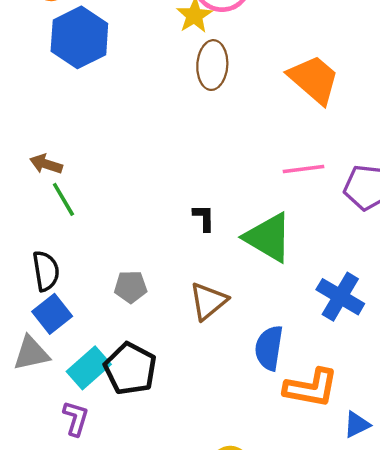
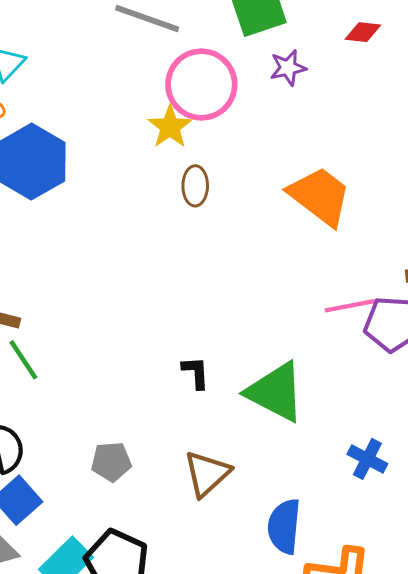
brown ellipse: (212, 65) -> (195, 186), size x0.7
pink line: (304, 169) -> (350, 306), moved
blue cross: (340, 297) -> (367, 459), size x0.7

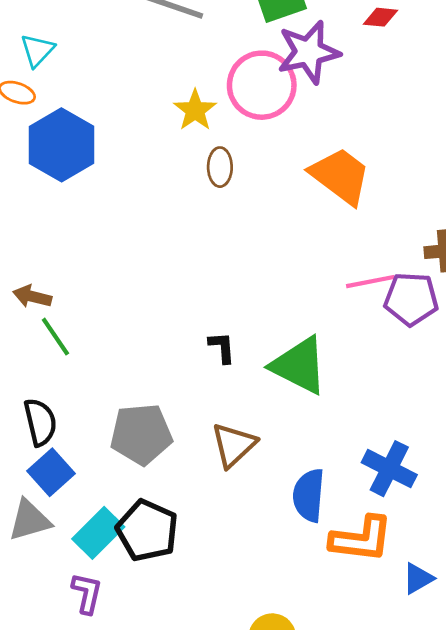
purple star: (288, 68) -> (309, 52), size x1.8
pink circle: (201, 85) -> (262, 85), moved
blue cross: (367, 459) -> (389, 469), moved, size x1.4
gray pentagon: (111, 462) -> (141, 434), size x1.6

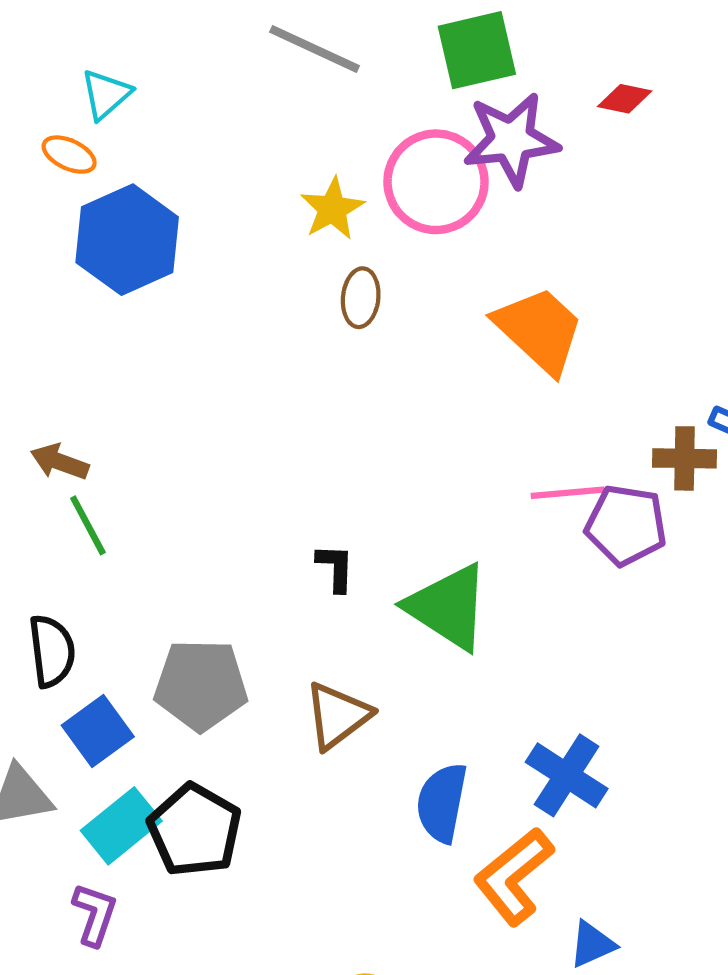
blue square: (51, 472) -> (98, 731), moved
orange L-shape: (361, 539) -> (514, 876), turned 128

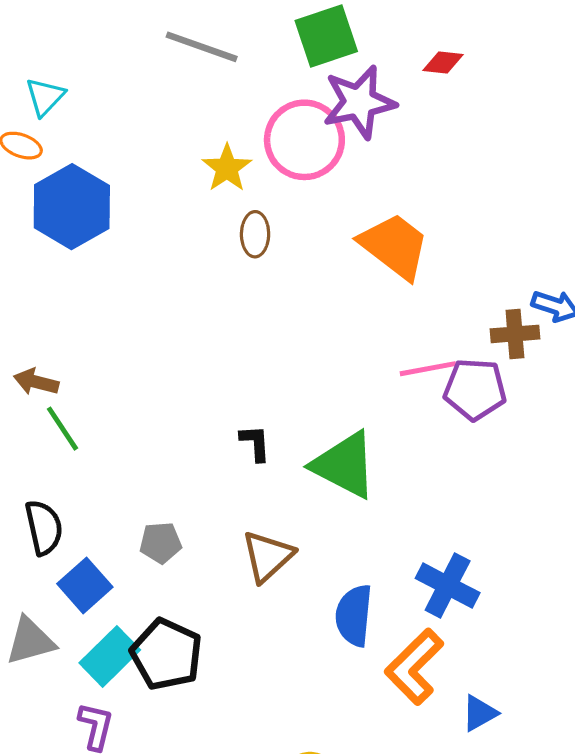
gray pentagon: (201, 685) -> (161, 543), size x0.6

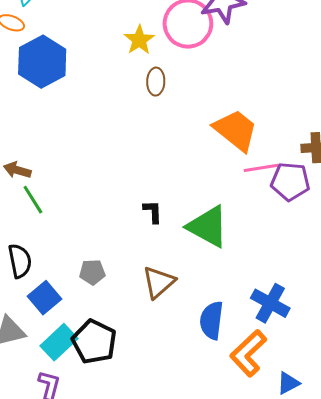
orange trapezoid: (394, 246) -> (236, 130), moved

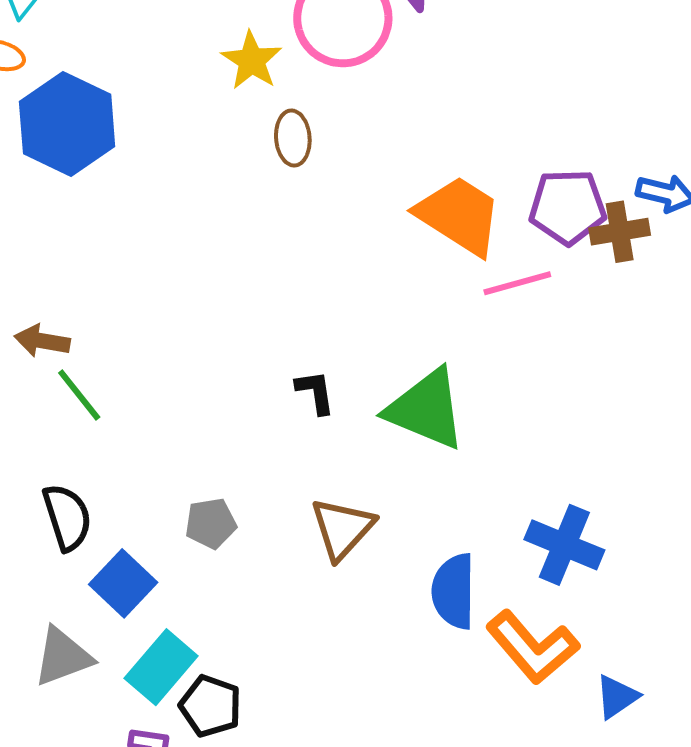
purple pentagon: (290, 181) -> (568, 207), moved
black pentagon: (94, 342) -> (210, 706), moved, size x0.7
orange L-shape: (248, 353) -> (533, 647), turned -81

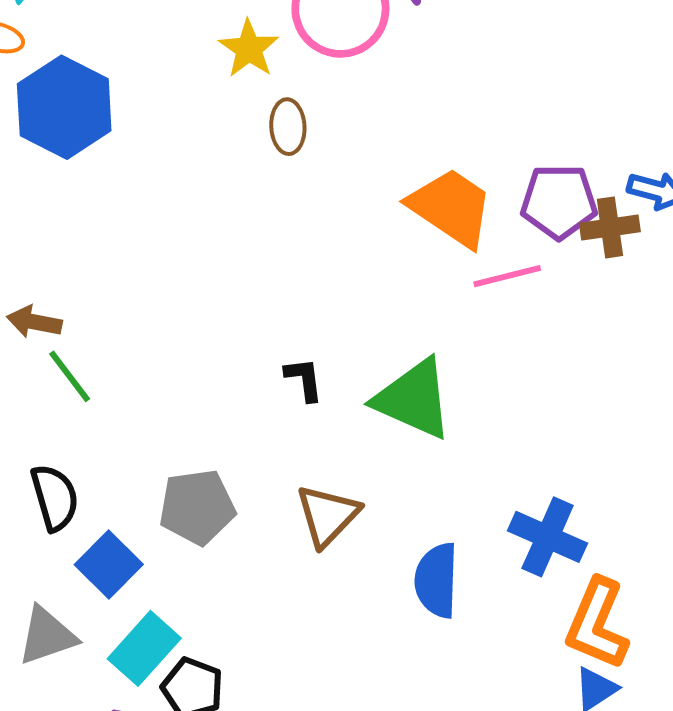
gray pentagon: (211, 523) -> (197, 507), size x1.5
orange L-shape: (533, 647) -> (597, 624), moved, turned 62

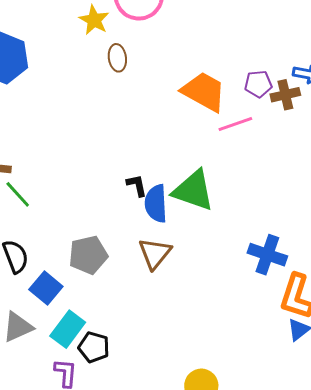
purple pentagon: (559, 202) -> (258, 84), size x0.7
blue semicircle: (436, 580) -> (156, 204), moved

